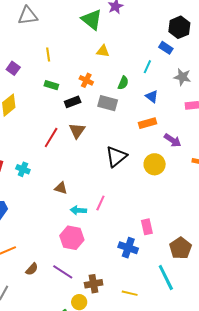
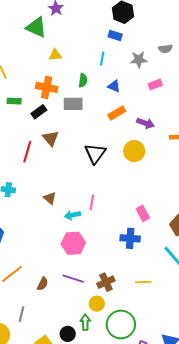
orange cross: (86, 80) -> (47, 87), size x1.5
brown triangle: (61, 188) -> (50, 198), turned 40

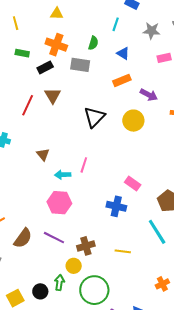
yellow triangle: (55, 55) -> (57, 14), moved
pink rectangle: (143, 213) -> (133, 184), turned -35
brown semicircle: (43, 284) -> (23, 238), size x1.5

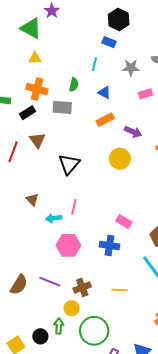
black triangle: (94, 117) -> (69, 164), moved
pink hexagon: (59, 203) -> (68, 245), moved

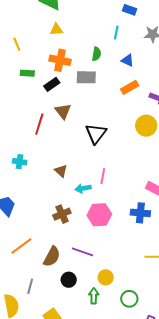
brown cross: (82, 287) -> (62, 214), moved
green circle: (94, 331) -> (129, 299), size x0.6
black circle: (40, 336) -> (69, 280), moved

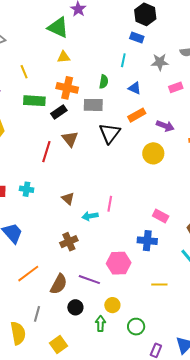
green rectangle: (27, 73) -> (34, 101), size x1.5
black triangle: (96, 134) -> (110, 133), moved
pink hexagon: (99, 215) -> (119, 263), moved

